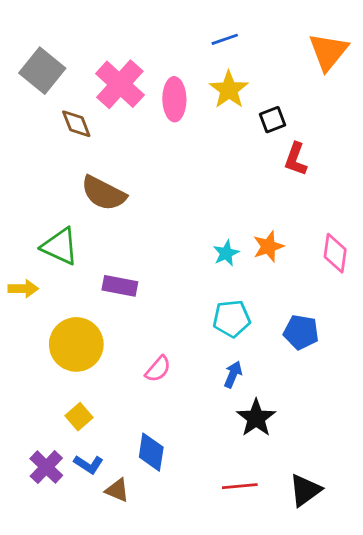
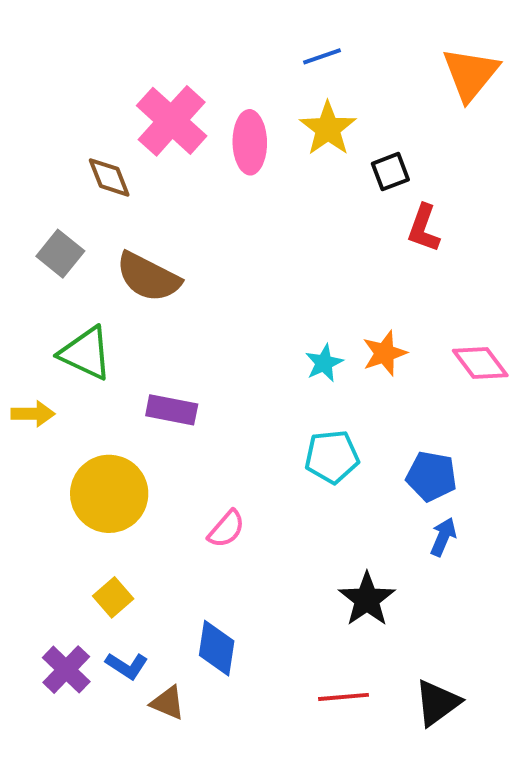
gray square: (42, 71) -> (60, 254), moved, size x0.7
pink diamond: (335, 253) -> (480, 363), turned -45
blue arrow: (233, 374) -> (443, 537), moved

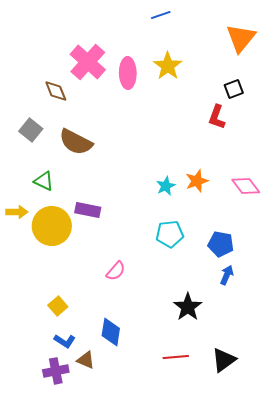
blue line: (322, 56) -> (161, 15), moved
black square: (390, 172) -> (234, 89), moved
green triangle: (86, 353) -> (44, 181), size x0.7
yellow circle: (109, 494) -> (52, 226), moved
purple cross: (66, 670) -> (56, 371), moved, turned 35

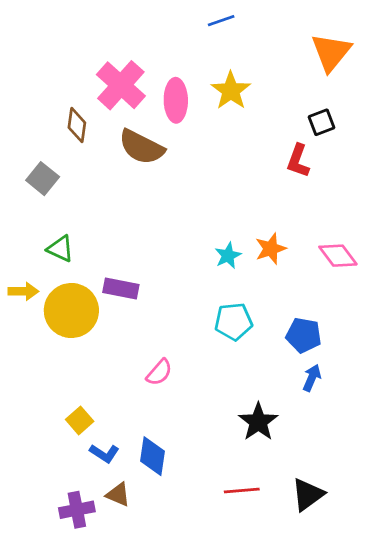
brown diamond: (56, 91) -> (77, 125), turned 30
brown semicircle: (76, 142) -> (141, 147), moved
blue L-shape: (65, 341) -> (104, 453), moved

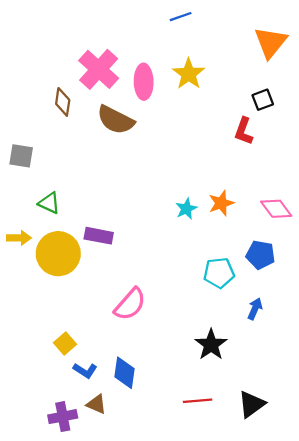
gray square: (43, 179) -> (21, 156), moved, turned -30
cyan pentagon: (234, 322) -> (219, 273), moved
blue pentagon: (304, 335) -> (260, 255), moved
pink semicircle: (159, 372) -> (130, 304), size x1.5

